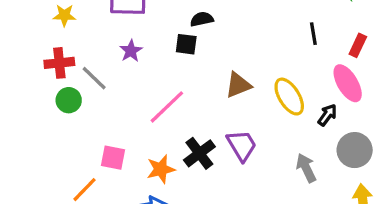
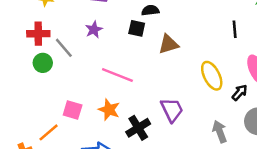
brown triangle: (238, 85) -> (168, 44), moved
pink line: (167, 107) -> (117, 75), turned 60
black cross: (199, 153) -> (138, 128), moved
orange star: (161, 169) -> (109, 110), moved, turned 30

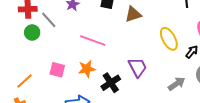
orange star: (109, 110) -> (87, 69), turned -30
orange line: (49, 132) -> (24, 81), moved
gray arrow: (220, 132) -> (177, 84), turned 78

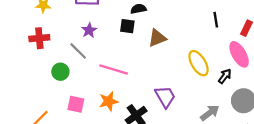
gray line: (49, 20) -> (78, 51), moved
green circle: (32, 33) -> (60, 72), moved

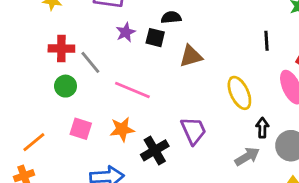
purple star: (89, 30) -> (126, 32), moved
red cross: (39, 38) -> (61, 49), moved
black arrow: (225, 76) -> (262, 128), moved, turned -42

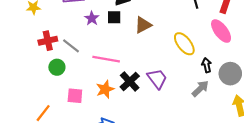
black cross: (155, 150) -> (130, 82), moved

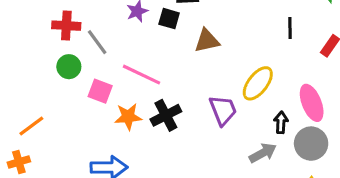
pink ellipse: (221, 31) -> (312, 103), moved
yellow ellipse: (184, 44) -> (258, 83), turned 60
purple trapezoid: (157, 79) -> (223, 110), moved
pink square: (75, 96) -> (100, 91), moved

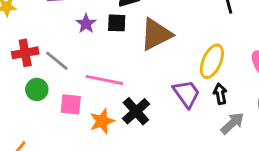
brown triangle: (207, 41) -> (156, 34), size x1.4
black arrow: (281, 122) -> (220, 94), moved

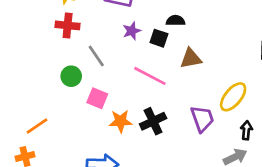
brown triangle: (156, 34) -> (191, 58), size x0.7
red cross: (25, 53) -> (68, 25), moved
pink line: (104, 80) -> (150, 76), moved
black arrow: (220, 94) -> (246, 130), moved

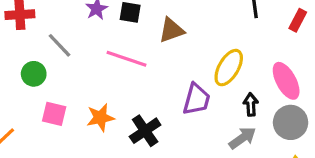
pink square: (97, 98) -> (54, 114), moved
purple trapezoid: (202, 119) -> (196, 99), turned 44
black cross: (153, 121) -> (145, 131), moved

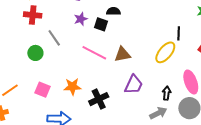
brown triangle: (171, 30) -> (122, 54), moved
yellow ellipse: (229, 68) -> (165, 52), moved
pink square: (54, 114) -> (42, 90), moved

